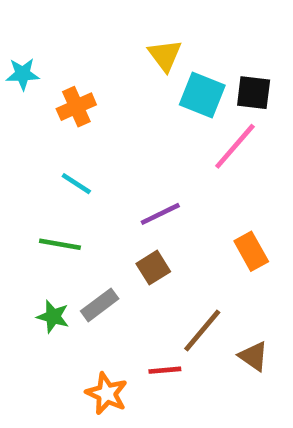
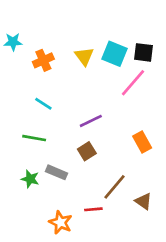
yellow triangle: (165, 55) -> (84, 56), moved
gray rectangle: (100, 305) -> (57, 172), turned 60

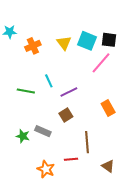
cyan line: (43, 104) -> (49, 81), moved, turned 32
green line: (34, 138) -> (26, 91), moved
brown line: (114, 187) -> (87, 142), turned -45
brown triangle: (143, 201) -> (108, 166), moved

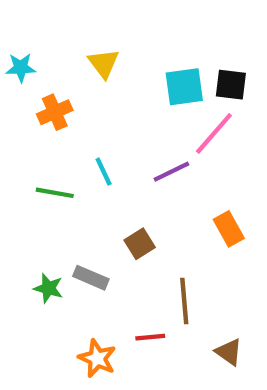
cyan square: (87, 41) -> (184, 87), turned -30
yellow triangle: (64, 43) -> (104, 63), moved
orange cross: (33, 46) -> (55, 112), moved
purple line: (69, 92) -> (171, 172), moved

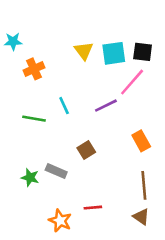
yellow triangle: (104, 63) -> (84, 51), moved
brown line: (184, 301) -> (144, 185), moved

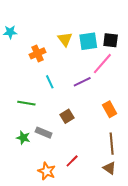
orange cross: (34, 69) -> (38, 53), moved
green line: (34, 119) -> (26, 103), moved
red line: (93, 208) -> (72, 161), turned -40

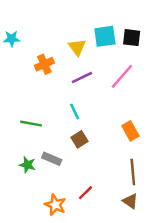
black square: (111, 40) -> (132, 38), moved
cyan square: (88, 41) -> (105, 36), moved
cyan line: (50, 82) -> (75, 111), moved
purple line: (82, 82) -> (82, 78), moved

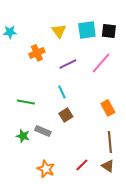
yellow triangle: (77, 47) -> (59, 31), moved
red line: (86, 193) -> (82, 165), moved

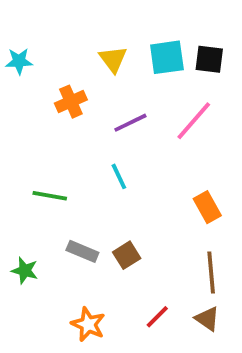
brown square: (66, 115) -> (127, 255), moved
green star: (23, 136) -> (25, 271), moved

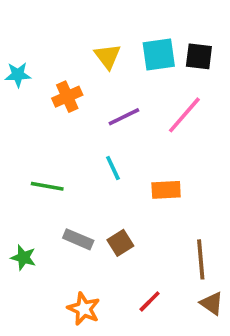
cyan star: (19, 61) -> (18, 75), moved
orange rectangle: (207, 207) -> (166, 190), moved, turned -64
brown triangle: (207, 319) -> (212, 303), moved

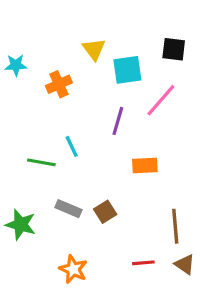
cyan square: (159, 55) -> (127, 70), moved
purple line: (124, 117) -> (118, 121), moved, turned -48
cyan line: (113, 168) -> (72, 146), moved
green star: (23, 258) -> (21, 225), size x1.4
red line: (150, 301) -> (143, 263), moved, turned 40

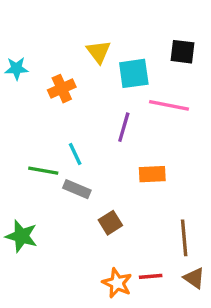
pink line: (161, 100) -> (169, 105), turned 60
gray rectangle: (68, 209) -> (77, 189), moved
orange star: (73, 269) -> (117, 283), moved

